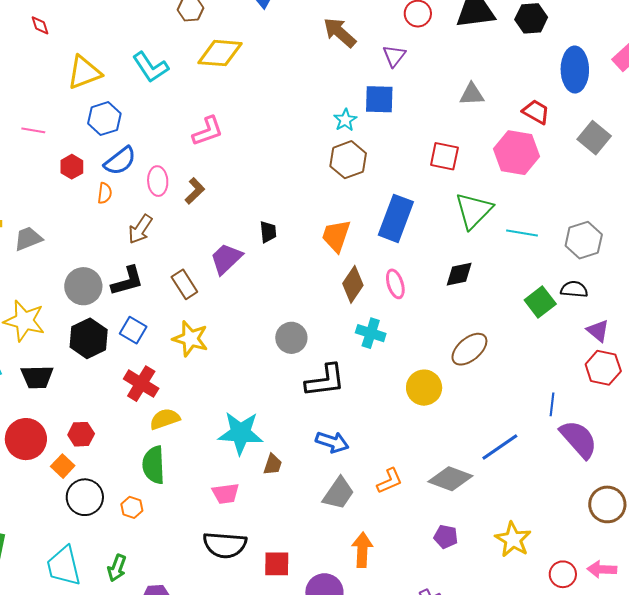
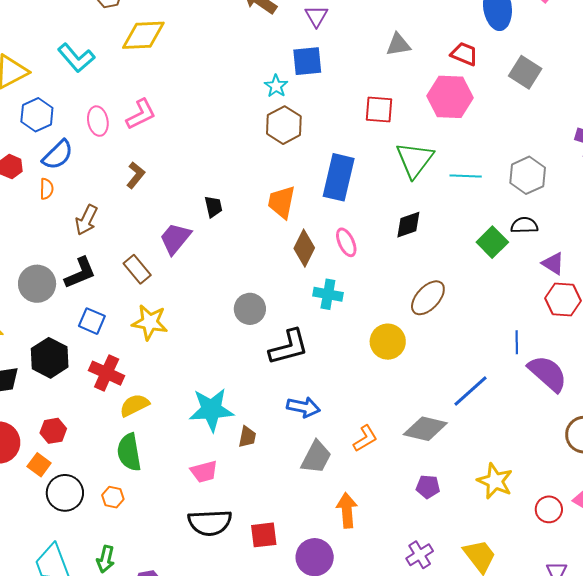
pink ellipse: (158, 181) -> (98, 121), moved
black hexagon: (89, 338) -> (50, 358), moved

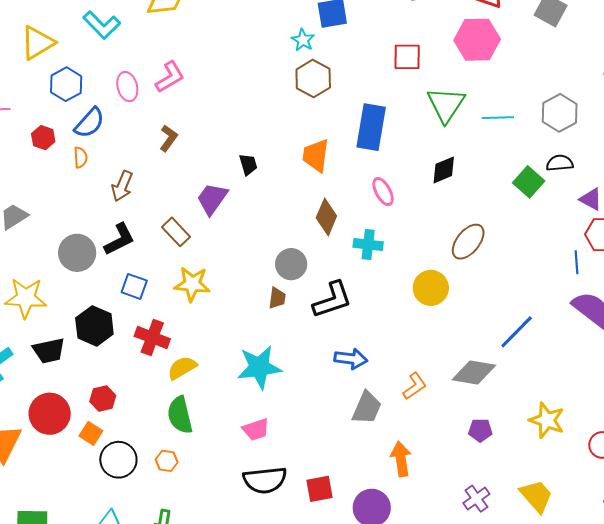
brown diamond: (304, 248) -> (326, 217), moved
blue line: (517, 342) -> (577, 262), moved
brown trapezoid: (247, 437) -> (277, 298), moved

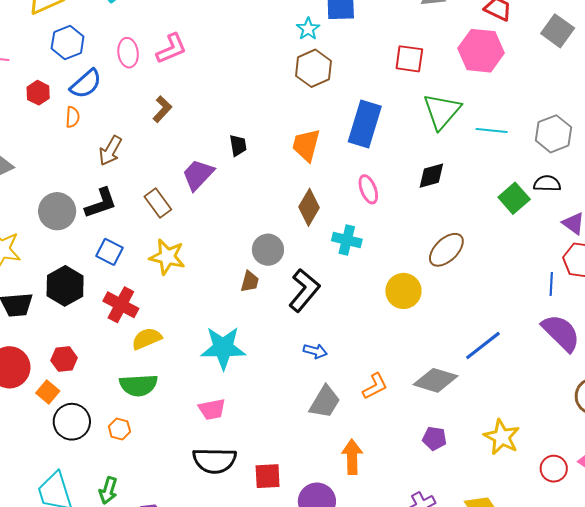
black L-shape: (332, 300) -> (304, 290), turned -39
blue arrow: (351, 359) -> (315, 351), size x0.7
green semicircle: (180, 415) -> (138, 385), turned -87

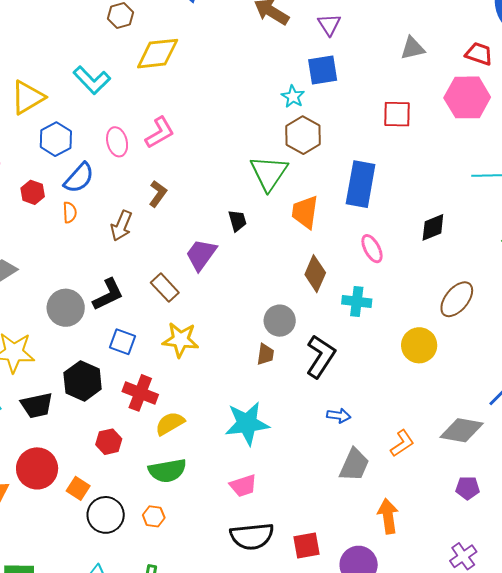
green triangle: (442, 111) -> (269, 173), moved
brown arrow: (110, 151) -> (121, 226), moved
red hexagon: (64, 359) -> (109, 442), moved

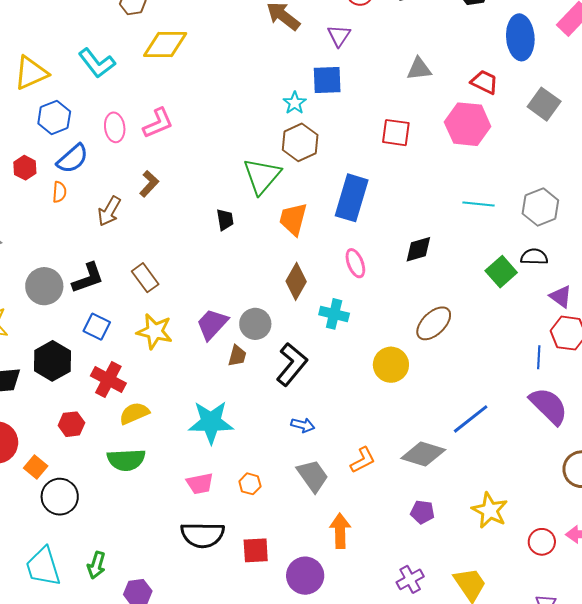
purple trapezoid: (201, 255) -> (212, 324), moved
gray trapezoid: (354, 465) -> (313, 476), turned -66
orange hexagon: (154, 516) -> (250, 484), moved

